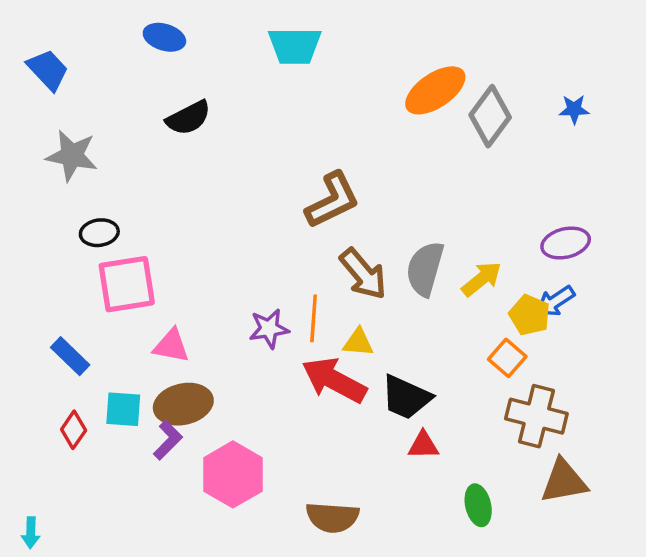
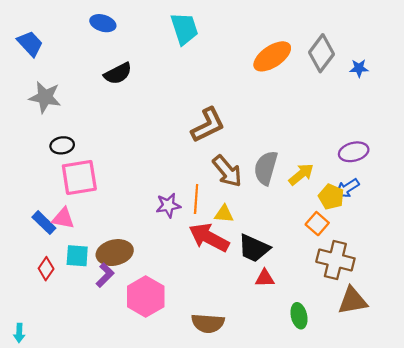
cyan trapezoid: (295, 46) -> (184, 29), turned -108
gray diamond: (490, 116) -> (321, 53), moved
pink triangle: (171, 346) -> (63, 218), moved

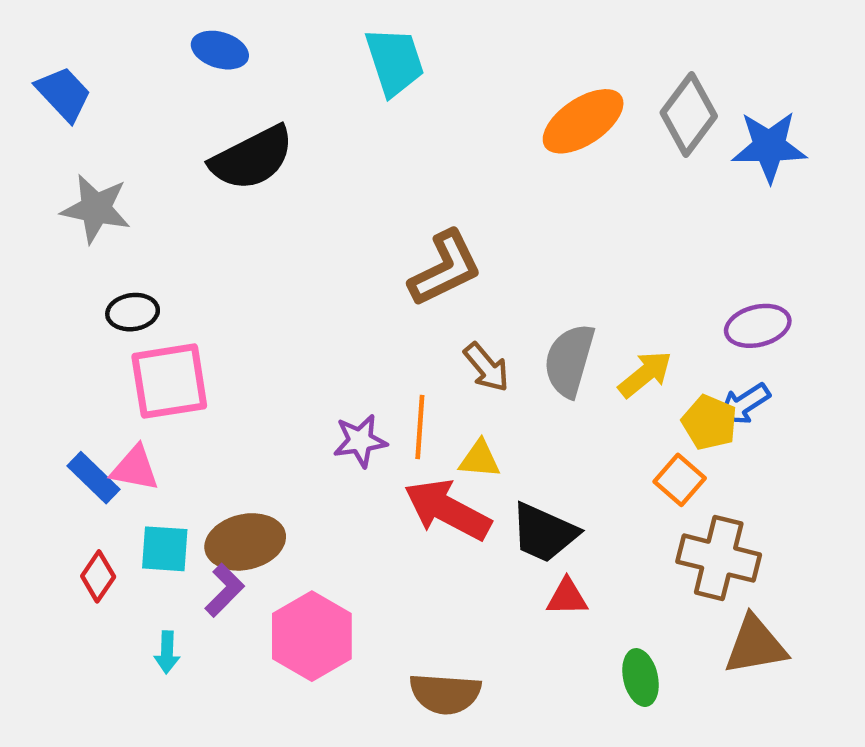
blue star: (359, 68) -> (769, 147), size x1.8
black semicircle: (118, 74) -> (252, 158), size x1.4
brown arrow: (227, 171) -> (487, 367), size x0.7
cyan arrow: (19, 333) -> (167, 652), moved

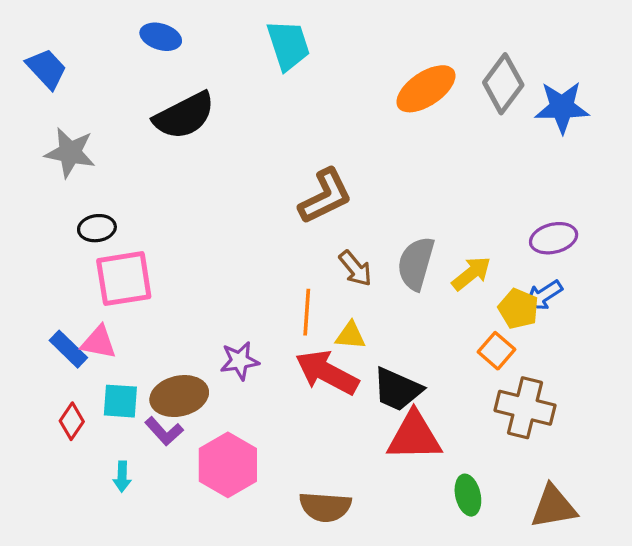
purple star: (360, 441) -> (240, 361), moved
purple L-shape: (224, 590) -> (164, 431), turned 93
red triangle: (567, 597) -> (414, 436), size x1.8
brown triangle: (755, 645) -> (554, 507), moved

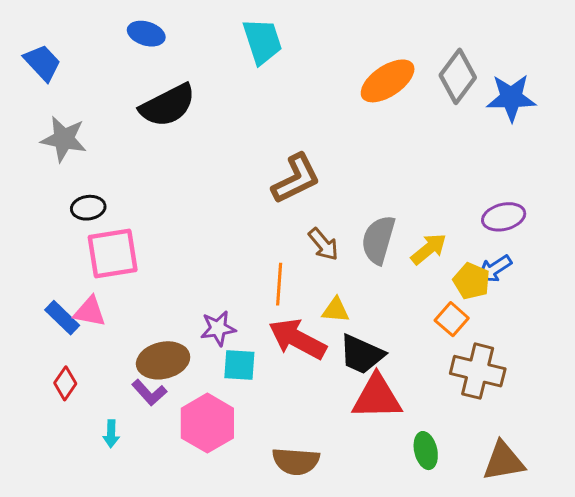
yellow triangle: (350, 336) -> (336, 310), moved
cyan square: (120, 401) -> (239, 365), moved

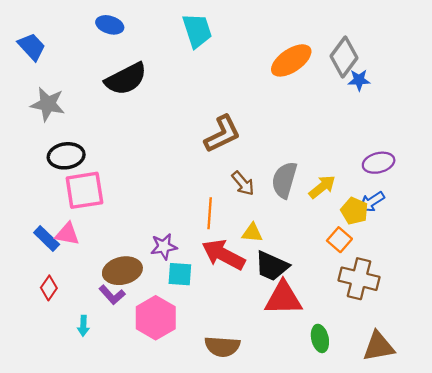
blue star: (511, 98) -> (359, 80), moved, size x0.6
black ellipse: (88, 208) -> (66, 156), size x1.4

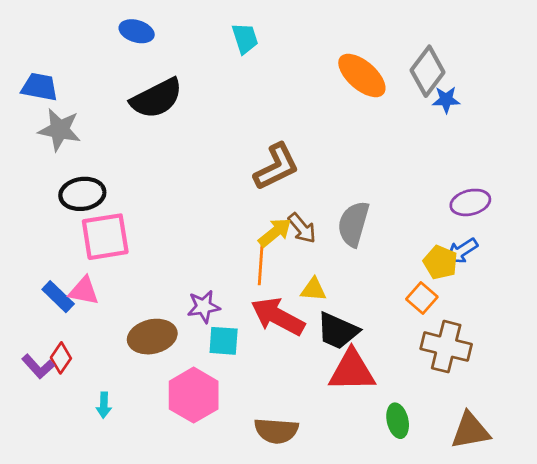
cyan trapezoid: (197, 31) -> (245, 38), size x0.7
blue trapezoid: (32, 47) -> (40, 87), moved, turned -36
orange ellipse: (291, 60) -> (362, 75), turned 75
yellow arrow: (322, 187) -> (275, 232), moved
purple L-shape: (112, 295) -> (38, 366), moved

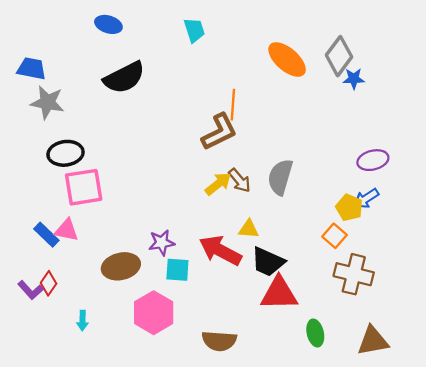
orange line: (261, 265) -> (233, 105), moved

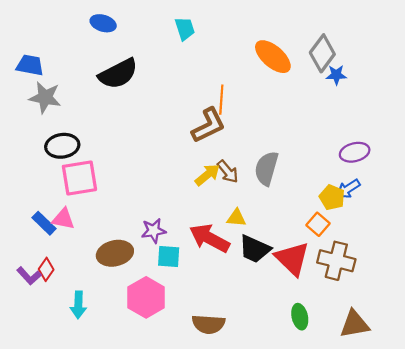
red triangle: (279, 293) -> (292, 259), moved, turned 45
cyan arrow: (82, 321) -> (78, 305), size x1.4

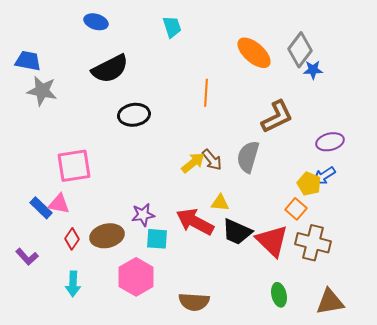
brown L-shape: (208, 125) -> (277, 117), moved
black ellipse: (62, 146) -> (134, 115), moved
red diamond: (46, 269) -> (72, 239), moved

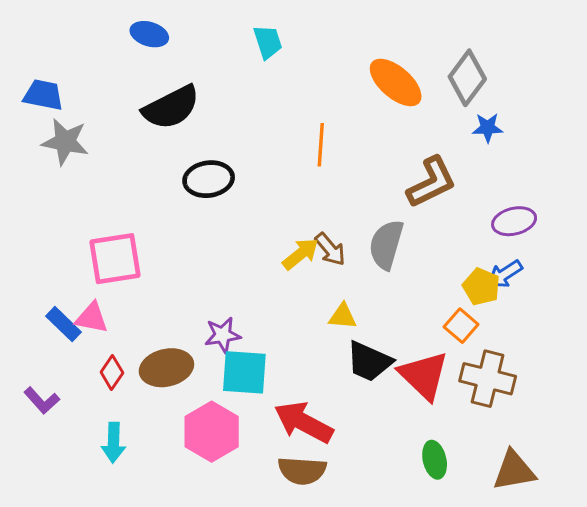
blue star: (313, 70) -> (488, 128), moved
red arrow: (195, 222) -> (304, 422), moved
cyan square: (157, 239) -> (244, 372), size x1.4

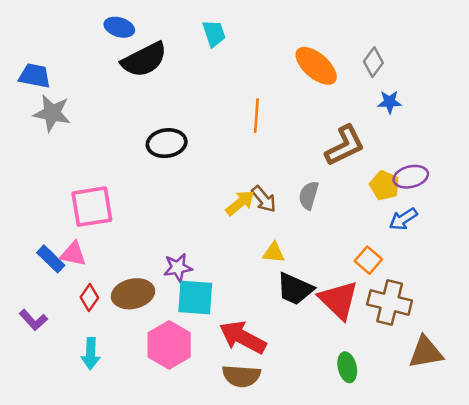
gray diamond: (467, 78) -> (373, 62), size x0.7
black semicircle: (171, 107) -> (144, 60), moved
gray semicircle: (386, 245) -> (309, 195), size x0.7
yellow pentagon: (481, 287) -> (385, 185), moved
brown triangle: (514, 471) -> (426, 352), moved

